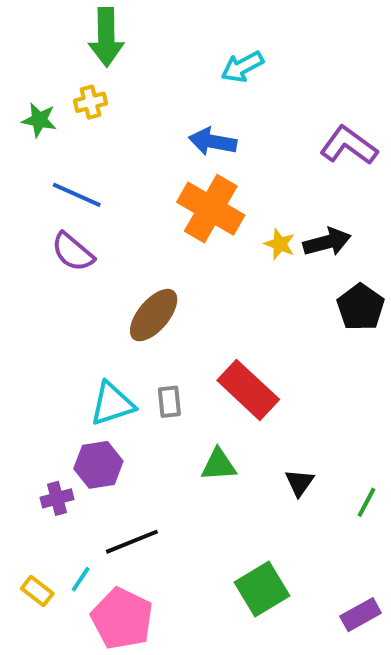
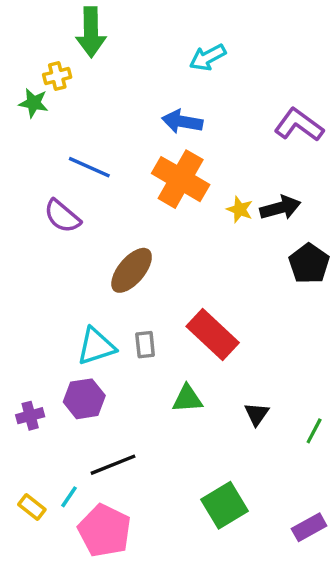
yellow cross: (90, 102) -> (57, 76), moved
blue line: (77, 195) -> (89, 167), moved
purple cross: (57, 498) -> (30, 416), moved

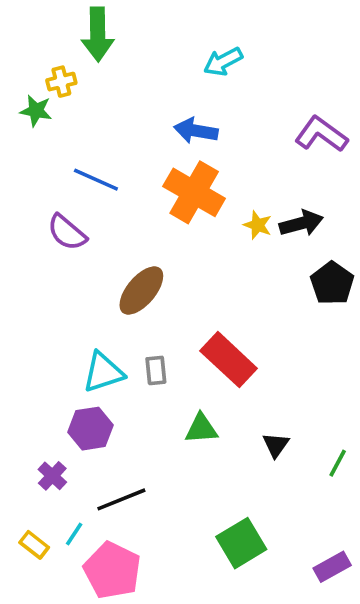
purple cross: (30, 416) -> (52, 476), moved, turned -32

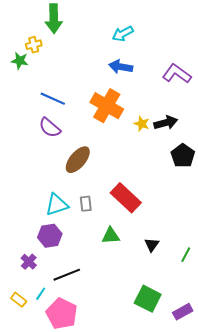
blue arrow: (196, 131) -> (121, 67), moved
purple semicircle: (67, 232) -> (50, 128), moved
green square: (241, 543) -> (148, 299), moved, turned -32

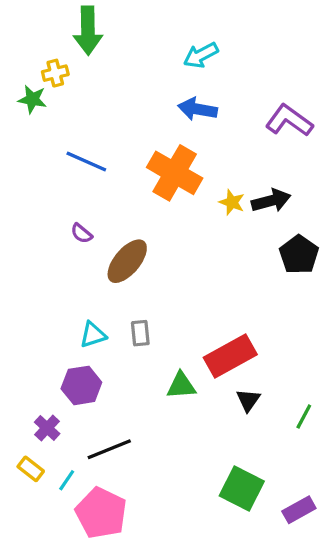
purple semicircle: (50, 128) -> (81, 233), moved, size x0.6
red rectangle: (126, 198) -> (230, 356), moved, turned -72
cyan triangle: (57, 205) -> (93, 335), size x0.7
yellow rectangle: (19, 300) -> (31, 469), moved

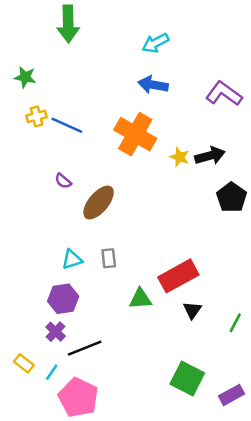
yellow cross: (55, 73) -> (37, 116), moved
purple cross: (47, 428) -> (56, 332), moved

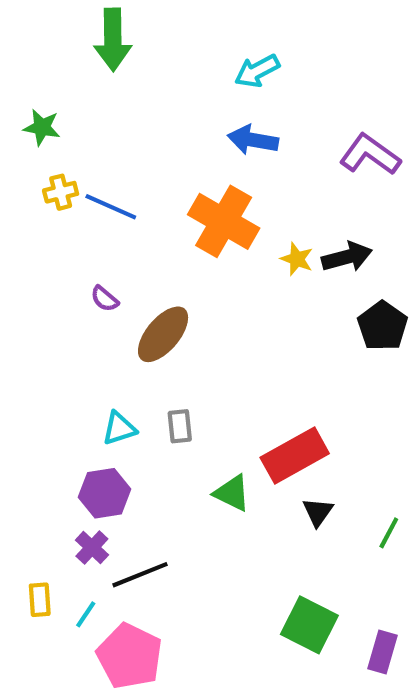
green triangle: (140, 299) -> (232, 493), turned 30
yellow rectangle: (24, 363) -> (40, 600), turned 48
purple rectangle: (232, 395) -> (383, 652), turned -45

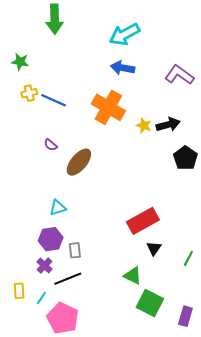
cyan arrow: (257, 71) -> (125, 34), size x1.4
gray rectangle: (180, 426) -> (75, 250), moved
green triangle: (232, 493) -> (133, 276), moved

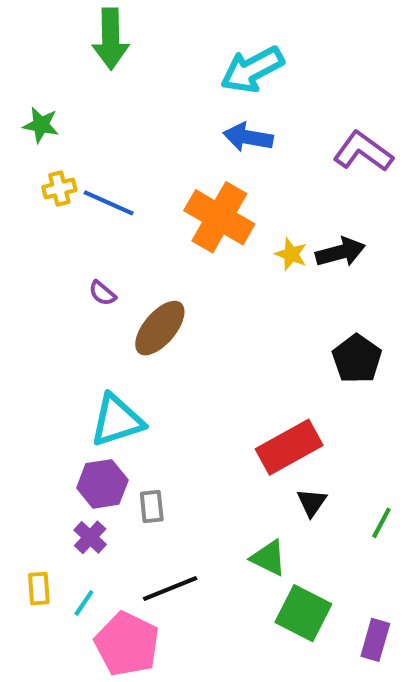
black pentagon: (185, 158) -> (357, 359), moved
cyan triangle: (58, 208) -> (117, 420), size x1.6
black line: (68, 279) -> (170, 589), moved

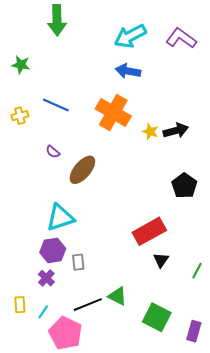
purple L-shape: (363, 152) -> (181, 38), moved
yellow cross: (59, 189) -> (20, 116), moved
green triangle: (269, 558) -> (117, 296), moved

